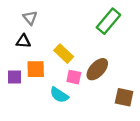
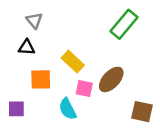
purple square: (14, 77) -> (16, 109), moved
cyan semicircle: (59, 95) -> (68, 109), turned 30

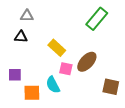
gray triangle: (34, 20) -> (27, 16), turned -48
orange square: (41, 79) -> (32, 93), moved
purple square: (16, 109) -> (15, 75), moved

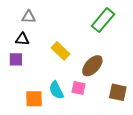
pink square: (66, 69) -> (79, 88), moved
purple square: (15, 75) -> (16, 59), moved

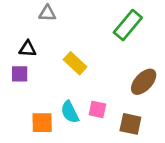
gray triangle: (29, 17) -> (47, 13), moved
brown ellipse: (92, 66) -> (144, 82), moved
brown square: (118, 92) -> (130, 124), moved

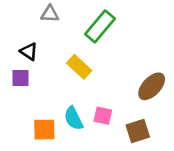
green rectangle: (128, 25) -> (100, 26), moved
black triangle: (28, 49) -> (29, 51), turned 30
brown square: (130, 124) -> (138, 131), turned -30

